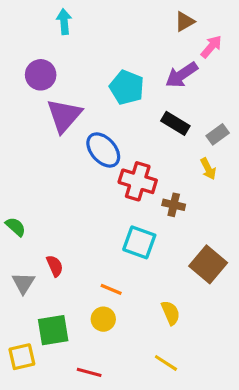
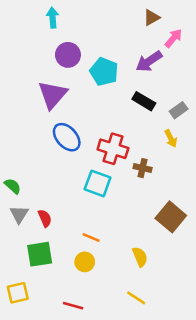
purple circle: (41, 75) -> (68, 55), moved
blue ellipse: (103, 150) -> (67, 137), moved
cyan square: (139, 242) -> (98, 183), moved
gray triangle: (23, 283) -> (19, 214), moved
green square: (53, 330) -> (40, 254), moved

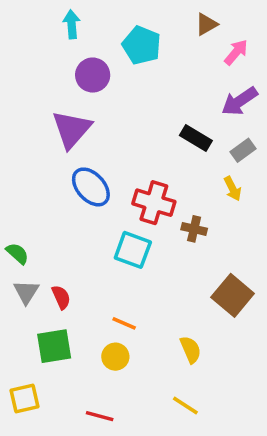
purple arrow: (149, 61) -> (240, 101), moved
cyan pentagon: (104, 72) -> (142, 45), moved

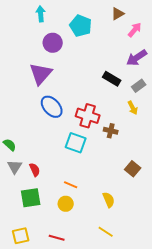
brown square: (233, 295) -> (133, 169), size x0.7
yellow square: (24, 399) -> (21, 236), moved

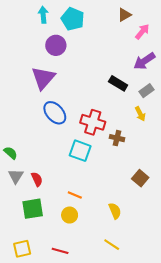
cyan pentagon: (81, 26) -> (73, 19), moved

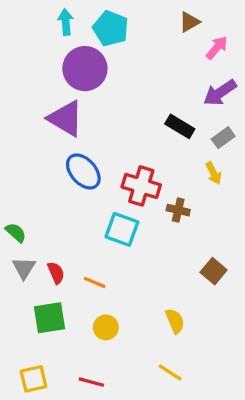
purple circle: (56, 45) -> (85, 69), size x1.4
purple triangle: (43, 78) -> (66, 118), turned -40
orange line: (75, 195) -> (95, 282), moved

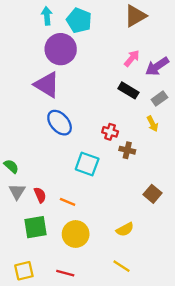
brown triangle: (189, 22) -> (135, 16), size x1.5
pink arrow: (217, 48) -> (132, 58), moved
red cross: (141, 186) -> (110, 132), moved, size x0.6
yellow semicircle: (175, 321) -> (125, 229), turned 84
yellow circle: (106, 327) -> (76, 234), size x1.5

